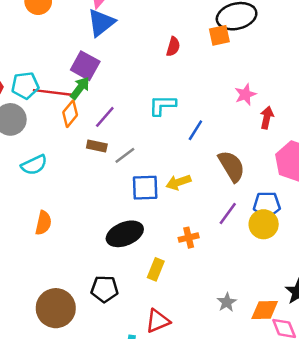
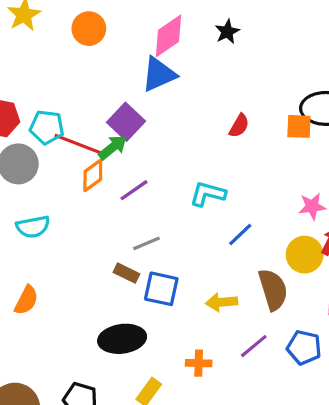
brown rectangle: (97, 146) -> (126, 273), moved
yellow arrow: (178, 182) -> (221, 302), moved
yellow circle: (264, 224) -> (305, 255), moved

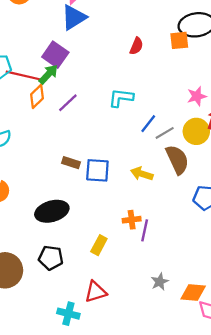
gray line: (146, 243) -> (165, 133), moved
yellow arrow: (221, 302) -> (142, 174), turned 30
black ellipse: (122, 339) -> (52, 211), moved
purple line: (254, 346) -> (145, 230), moved, turned -30

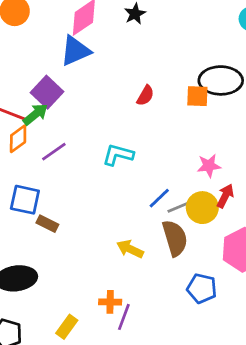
blue line: (148, 124) -> (159, 198), moved
gray line: (165, 133) -> (179, 207), moved
blue square: (97, 170) -> (25, 200), moved

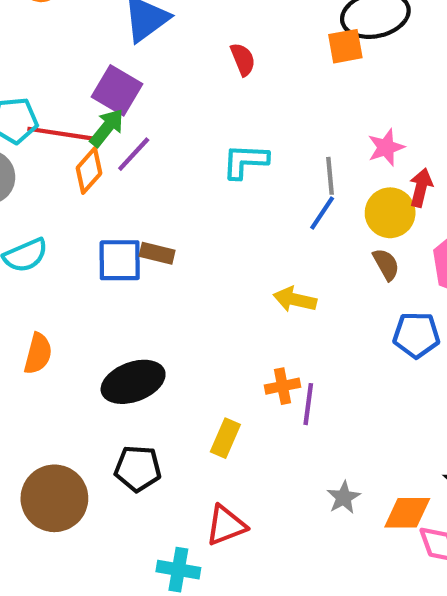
red semicircle: (145, 96) -> (243, 59), moved, turned -40
purple line: (54, 152) -> (134, 154), moved
gray line: (179, 207) -> (330, 176), moved, turned -60
brown rectangle: (47, 224) -> (157, 253), moved
brown semicircle: (175, 238) -> (386, 264), moved, size x0.6

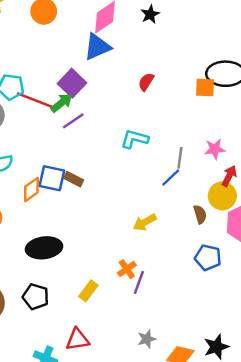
red semicircle: (243, 59) -> (146, 82), turned -138
orange diamond: (89, 171) -> (31, 190), moved
yellow circle: (390, 213) -> (222, 196), moved
yellow arrow: (295, 299) -> (145, 222), turned -55
orange cross: (283, 386) -> (127, 269), turned -36

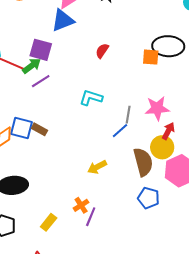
purple square: (72, 83) -> (41, 50), turned -30
pink star: (215, 149) -> (157, 108), size x1.4
brown semicircle: (200, 214) -> (143, 162), size x1.8

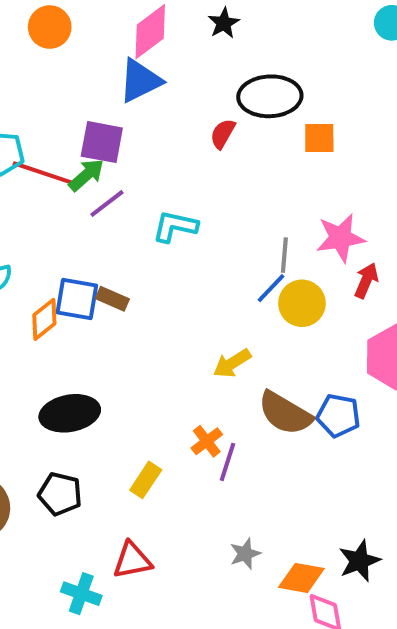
black ellipse: (168, 46) -> (270, 96), moved
cyan L-shape: (91, 98) -> (175, 226), moved
yellow circle: (162, 147) -> (302, 303), moved
brown semicircle: (143, 162) -> (285, 413), moved, turned 140

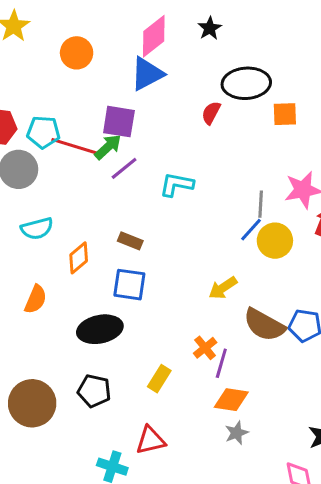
orange circle: (50, 27) -> (77, 53), moved
blue square: (77, 299) -> (129, 285), moved
orange diamond: (301, 578) -> (231, 400), moved

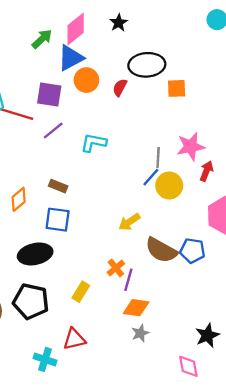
orange circle: (77, 53) -> (86, 80), moved
green arrow: (108, 147) -> (42, 39), moved
black pentagon: (94, 391) -> (31, 301), size x1.4

